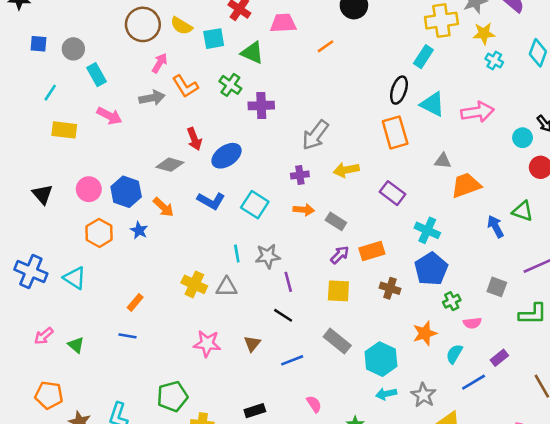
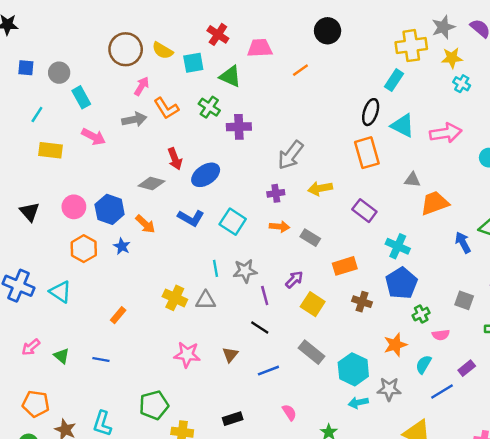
purple arrow: (340, 255) -> (294, 279), moved
yellow square: (338, 291) -> (313, 304), turned 30
blue line: (127, 336) -> (101, 360), moved
gray star: (423, 395) -> (389, 389), moved, turned -30

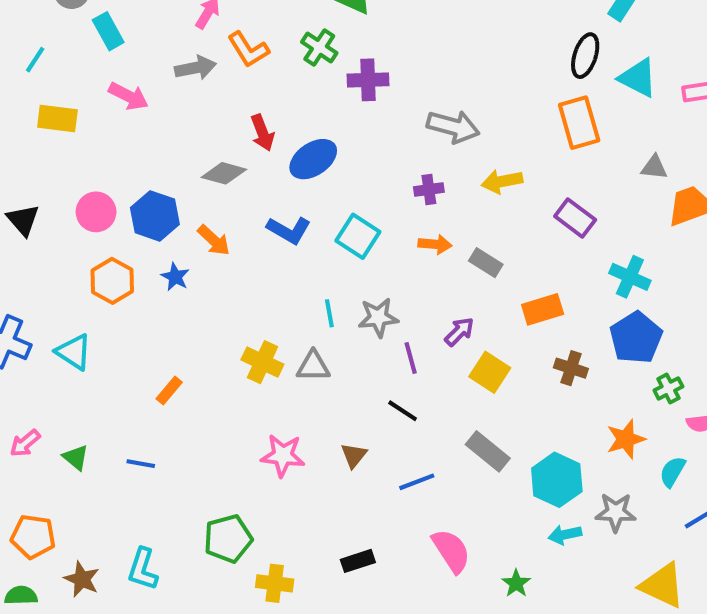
gray arrow: (291, 155) -> (453, 127), turned -112
pink semicircle: (289, 412) -> (451, 551), size x1.6

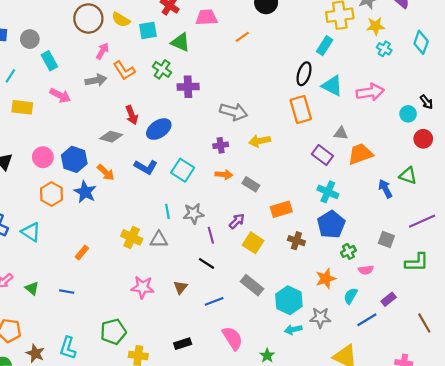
purple rectangle: (575, 218) -> (322, 155), moved
blue star: (175, 277) -> (85, 192), size x1.5

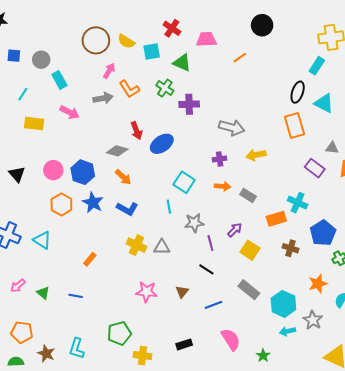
blue L-shape: (146, 167) -> (127, 209), moved
orange arrow: (106, 172) -> (123, 177), moved
cyan cross: (328, 192) -> (298, 203), moved
cyan line: (167, 211) -> (169, 207), moved
gray star: (320, 318) -> (313, 320), turned 30

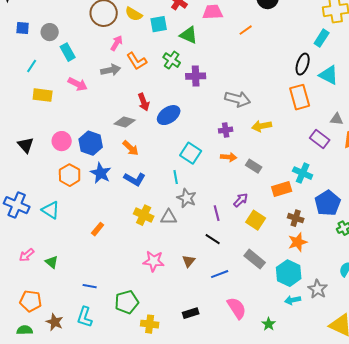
gray star: (194, 223) -> (187, 198), moved, turned 30
orange star: (318, 284) -> (298, 242), moved
blue line: (76, 296) -> (90, 286), moved

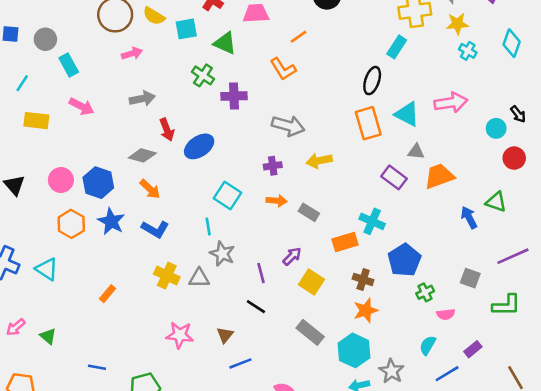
pink arrow: (117, 43) -> (132, 53), turned 42
orange L-shape: (137, 61) -> (283, 69), moved
gray arrow: (111, 70) -> (142, 99), moved
cyan triangle: (329, 75) -> (407, 114), moved
blue line: (220, 274) -> (240, 363), moved

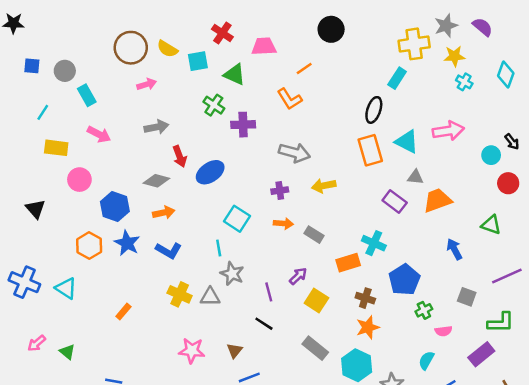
pink circle: (61, 180) -> (79, 180), moved
orange arrow: (150, 189) -> (164, 213), turned -55
blue arrow: (469, 217) -> (454, 249), moved
purple rectangle: (473, 349) -> (481, 354), moved, size x1.5

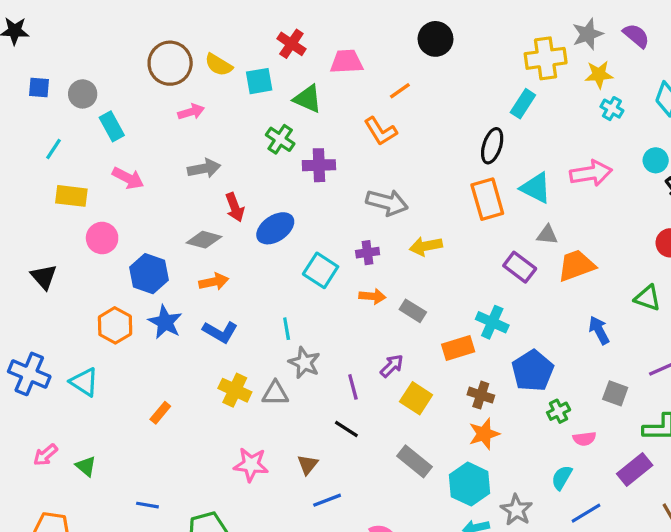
cyan circle: (491, 155) -> (656, 160), moved
cyan square: (237, 219) -> (321, 270), moved

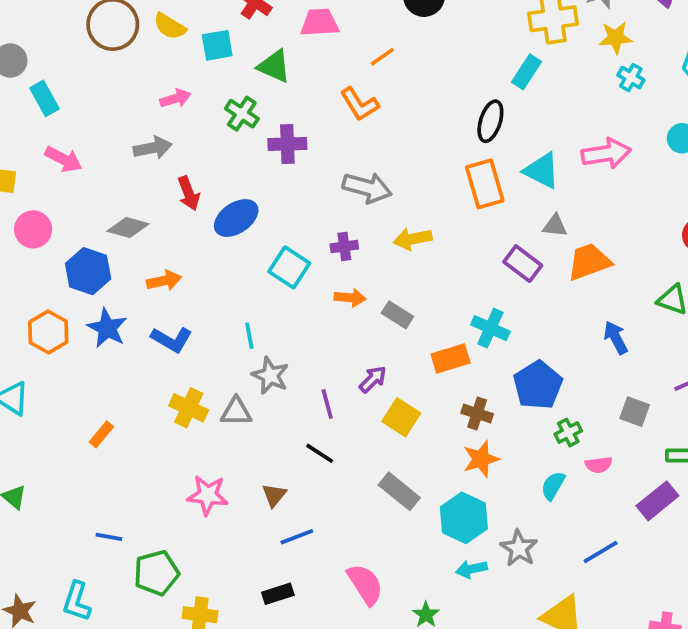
pink arrow: (191, 112) -> (175, 98), moved
gray diamond: (204, 240) -> (128, 228), moved
cyan semicircle: (562, 478) -> (553, 486), moved
blue line: (147, 505) -> (109, 537), moved

